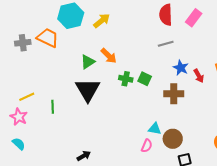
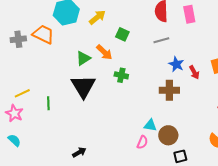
pink rectangle: (194, 18) -> (189, 14), turned -48
green square: (145, 79) -> (122, 34), moved

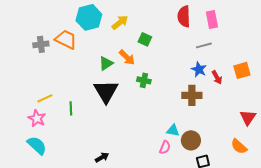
gray line: (161, 40) -> (204, 45), moved
cyan semicircle: (14, 140) -> (37, 145), size x1.5

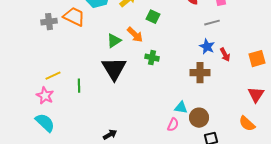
orange square: (242, 70) -> (257, 59), moved

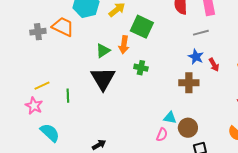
green square: (153, 17) -> (142, 27), size x1.6
orange arrow: (135, 35) -> (124, 45), turned 54
cyan semicircle: (45, 123) -> (50, 133), moved

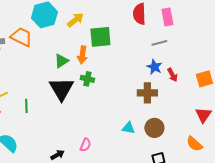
green square: (142, 27) -> (100, 37), turned -30
green cross: (141, 68) -> (87, 79), moved
brown circle: (188, 128) -> (154, 128), moved
pink semicircle: (162, 135) -> (85, 145), moved

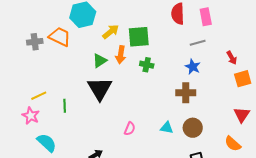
yellow arrow: (75, 20) -> (111, 32), moved
red arrow: (172, 75) -> (232, 58), moved
green cross: (87, 79) -> (147, 65), moved
pink semicircle: (85, 145) -> (130, 129), moved

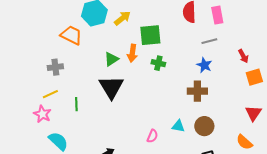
yellow arrow: (111, 32) -> (122, 18), moved
gray cross: (35, 42) -> (55, 67), moved
pink semicircle: (130, 129) -> (152, 136), moved

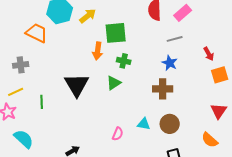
pink rectangle: (217, 15) -> (183, 13), turned 60
green triangle: (111, 59) -> (114, 83), moved

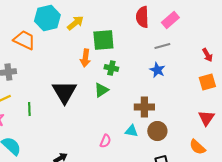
red arrow: (209, 54) -> (207, 55), moved
brown cross: (163, 89) -> (144, 107), moved

